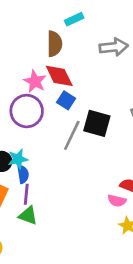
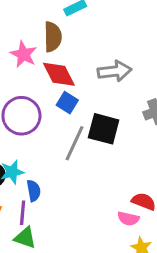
gray arrow: (114, 47) -> (115, 71), moved
pink star: (35, 81) -> (24, 54), moved
blue semicircle: (23, 174) -> (34, 191), moved

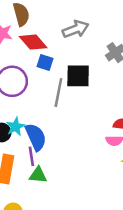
blue semicircle: (34, 191) -> (36, 137), size x1.6

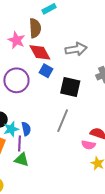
gray line: (58, 93) -> (63, 121), moved
cyan star: (16, 127) -> (11, 129), moved
blue semicircle: (36, 137) -> (26, 129), size x0.6

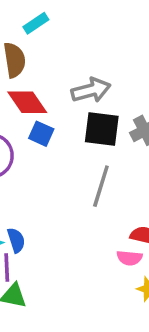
black square: (70, 87) -> (102, 129), moved
gray line: (63, 121) -> (101, 186), moved

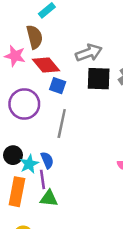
gray line: (101, 186) -> (62, 123), moved

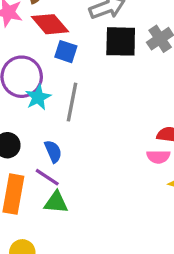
cyan star: (29, 164) -> (38, 97), moved
purple line: (42, 179) -> (47, 177), turned -48

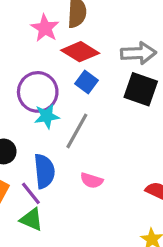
red diamond: (50, 24) -> (80, 52), turned -36
blue semicircle: (53, 151) -> (44, 171), size x1.5
pink semicircle: (158, 157) -> (92, 181), moved

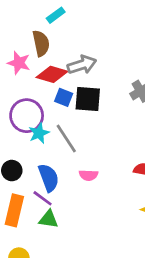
gray arrow: (138, 53) -> (82, 65), moved
black square: (141, 89) -> (88, 99), moved
gray line: (77, 131) -> (66, 139), turned -48

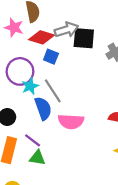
black square: (88, 99) -> (84, 38), moved
pink semicircle: (88, 175) -> (71, 122), size x1.6
blue semicircle: (49, 178) -> (43, 108), moved

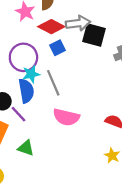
blue square: (51, 57) -> (57, 48), turned 32
blue semicircle: (43, 108) -> (26, 91), moved
purple line: (33, 140) -> (18, 114), moved

